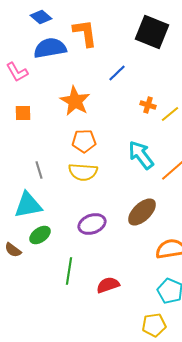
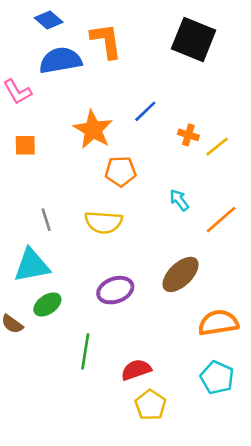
blue line: (117, 73) -> (145, 111), moved
orange pentagon: (84, 141) -> (120, 171), moved
cyan arrow: (141, 155) -> (179, 200), size x0.6
yellow pentagon: (154, 325) -> (151, 405), moved, turned -30

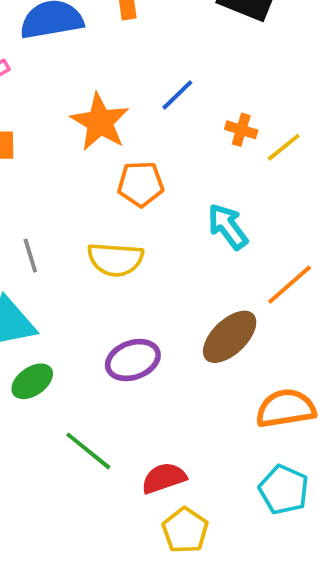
cyan arrow: (179, 200) -> (228, 227), size x1.4
orange line: (221, 220) -> (290, 285), moved
green line: (85, 351) -> (88, 451), turned -60

